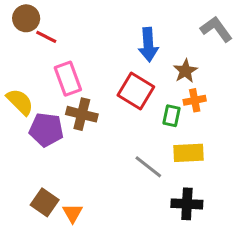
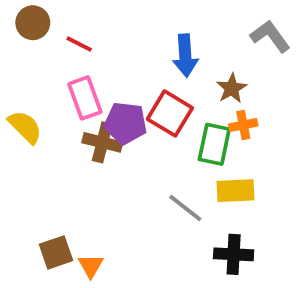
red line: (46, 37) -> (79, 44), moved
green rectangle: (171, 116) -> (214, 144), size x1.5
purple pentagon: (46, 130) -> (125, 123), moved
brown square: (45, 202) -> (56, 252), turned 36

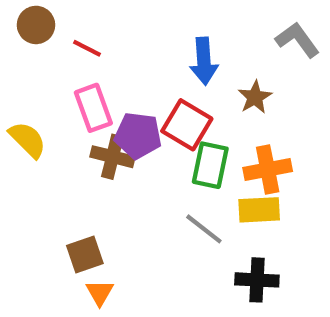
orange cross: (243, 125) -> (268, 169), moved, size x1.5
green rectangle: (214, 144) -> (210, 165), moved
brown square: (56, 252) -> (85, 254), moved

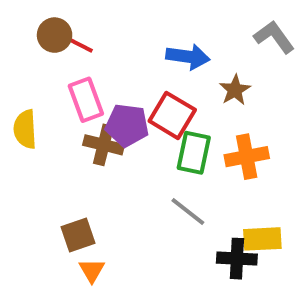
brown circle: (36, 25) -> (55, 35), moved
blue arrow: (204, 61) -> (188, 57), turned -78
yellow semicircle: (27, 140) -> (25, 129), turned -138
yellow rectangle: (259, 210) -> (262, 239), moved

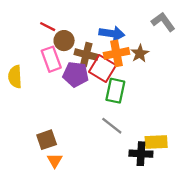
brown circle: (55, 35) -> (64, 41), moved
brown cross: (104, 145) -> (86, 55), moved
orange cross: (247, 157) -> (116, 53), moved

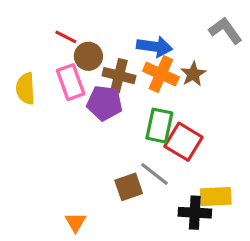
orange cross: (116, 53) -> (161, 74), turned 35
red square: (102, 69) -> (184, 142), moved
yellow semicircle: (15, 77) -> (26, 89), moved
brown square: (47, 140) -> (129, 187), moved

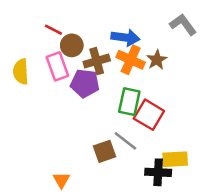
brown cross: (119, 76) -> (97, 61), turned -30

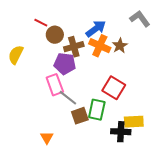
blue arrow: (125, 38) -> (96, 29), turned -45
pink rectangle: (57, 66) -> (55, 85), moved
yellow semicircle: (21, 72) -> (16, 55), turned 30
green rectangle: (129, 102) -> (97, 110), moved
gray line: (125, 141) -> (68, 98), moved

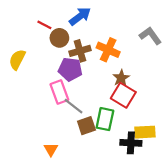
gray L-shape: (140, 19) -> (150, 36), moved
blue arrow: (96, 29) -> (80, 16), moved
brown star: (120, 46) -> (121, 78), moved

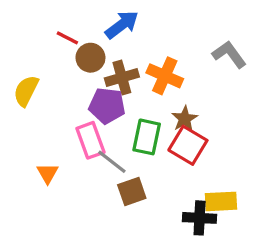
green rectangle: (105, 119) -> (147, 137), moved
orange triangle: (51, 149) -> (48, 173), moved

